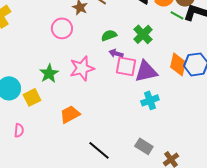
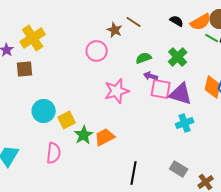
purple triangle: (146, 71) -> (181, 94), turned 30
green star: (49, 73) -> (84, 135), moved
pink semicircle: (19, 130) -> (54, 153), size x1.5
black line: (99, 150) -> (134, 173), turned 60

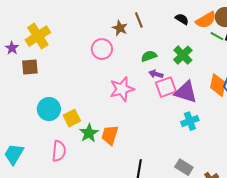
brown line: (134, 22) -> (139, 20), turned 35
pink square: (161, 89) -> (166, 87), turned -30
orange trapezoid: (105, 137) -> (110, 135), turned -45

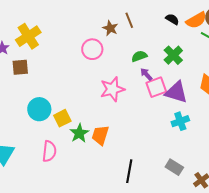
purple arrow: (156, 74) -> (146, 74), turned 32

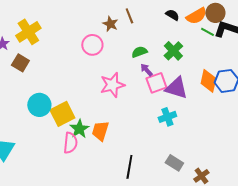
brown square: (20, 67) -> (20, 63), turned 36
yellow square: (62, 118) -> (62, 114), size x1.4
cyan cross: (180, 121) -> (167, 117), moved
pink semicircle: (49, 151) -> (70, 143), moved

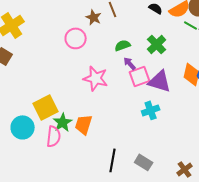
pink star: (112, 85) -> (96, 78), turned 30
cyan circle: (39, 105) -> (23, 127), moved
gray rectangle: (174, 163) -> (144, 162), moved

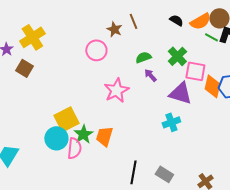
pink square: (140, 76) -> (195, 71), moved, turned 30
pink star: (96, 78) -> (116, 90), turned 30
cyan circle: (23, 127) -> (56, 138), moved

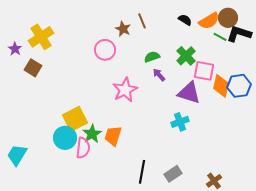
gray rectangle: (164, 174) -> (173, 174), turned -66

